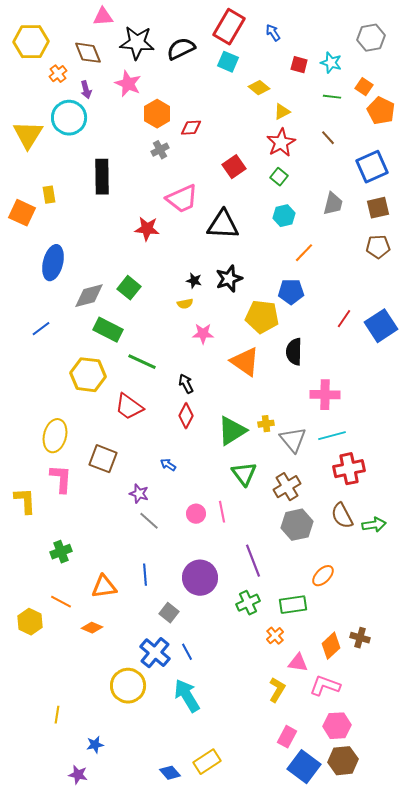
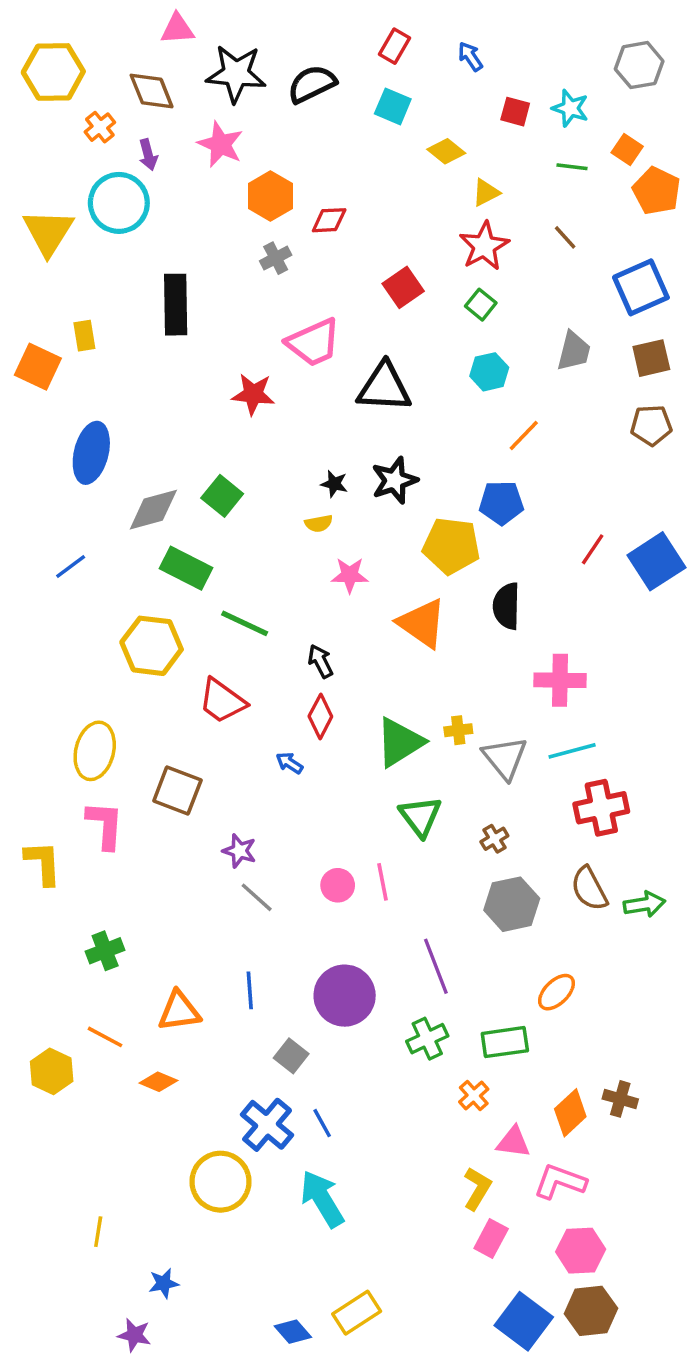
red rectangle: (229, 27) -> (395, 46), size x0.6
blue arrow: (168, 465) -> (289, 763), moved
brown cross: (287, 487) -> (494, 839), size x0.6
pink rectangle: (287, 737) -> (491, 1239), moved

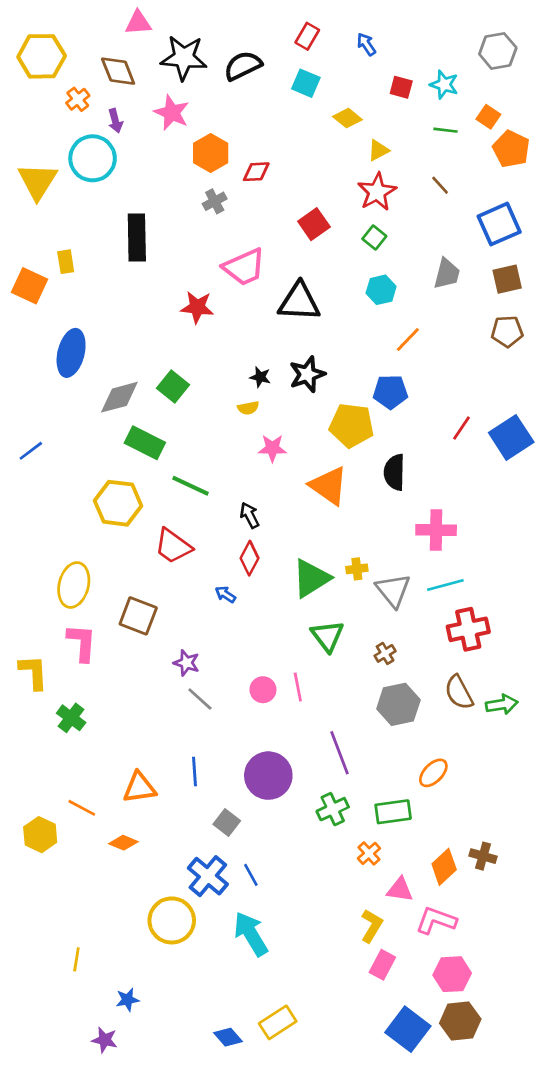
blue line: (71, 567) -> (31, 451), moved
green cross: (105, 951) -> (71, 718), moved, turned -32

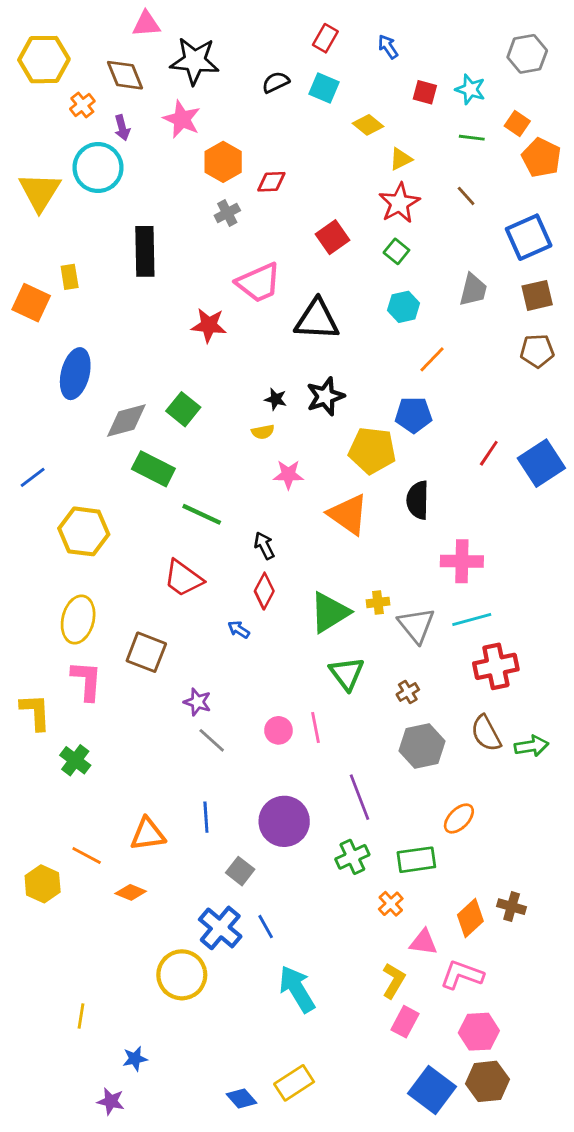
black semicircle: (243, 66) -> (276, 82), moved, size x0.7
yellow hexagon: (118, 503) -> (84, 531), moved
cyan arrow: (251, 934) -> (297, 989), moved

